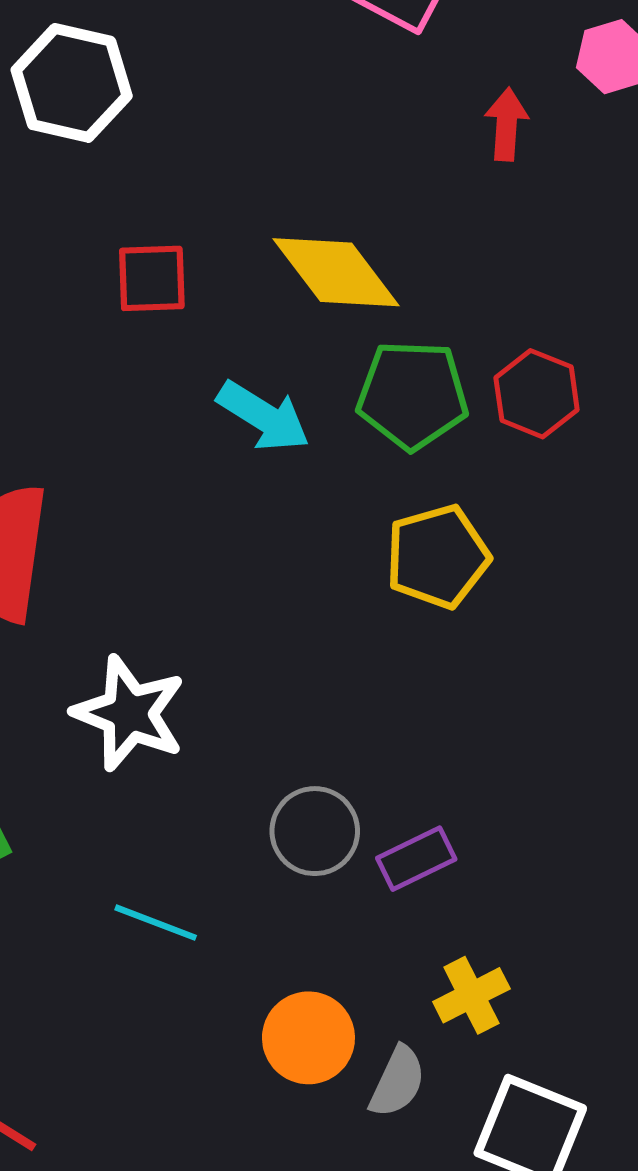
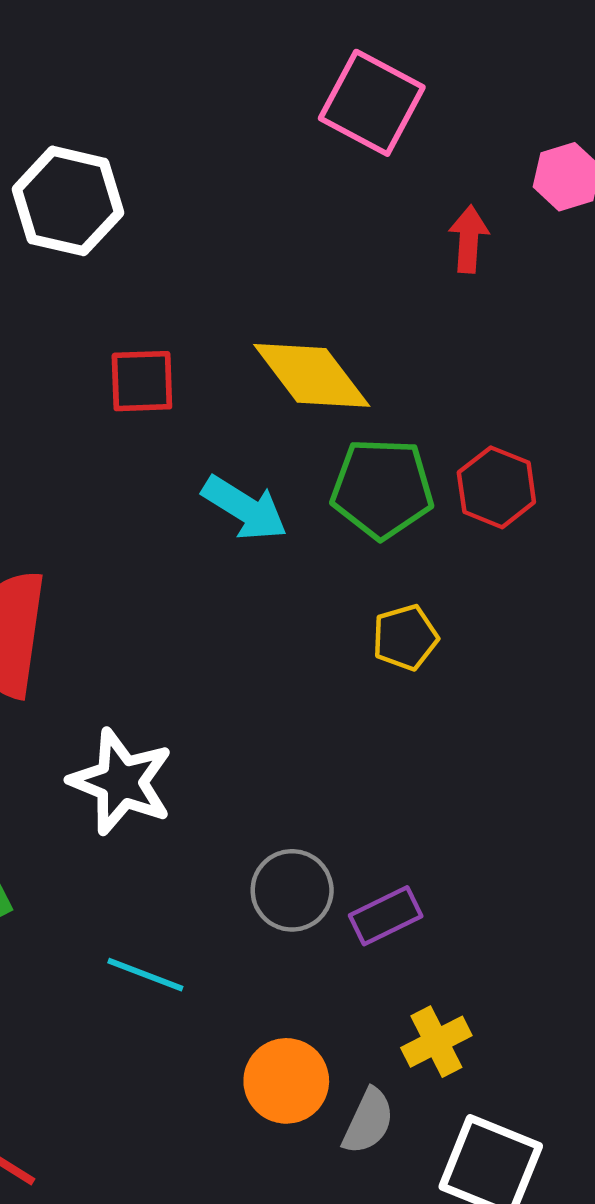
yellow pentagon: (438, 557) -> (405, 637), size x0.7

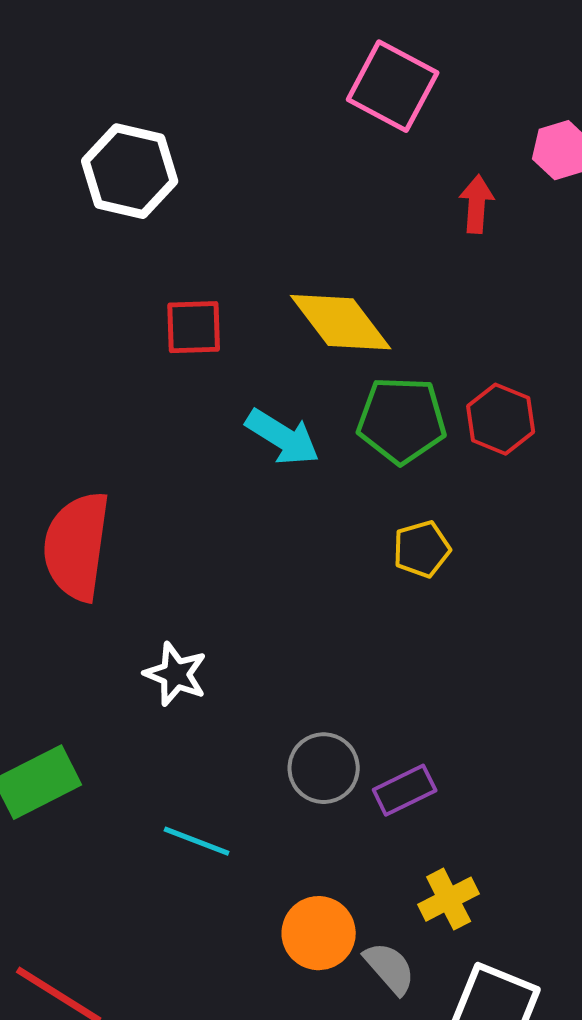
white star: (121, 782) -> (176, 674), size x0.7
gray semicircle: (368, 1121) -> (390, 968), turned -66

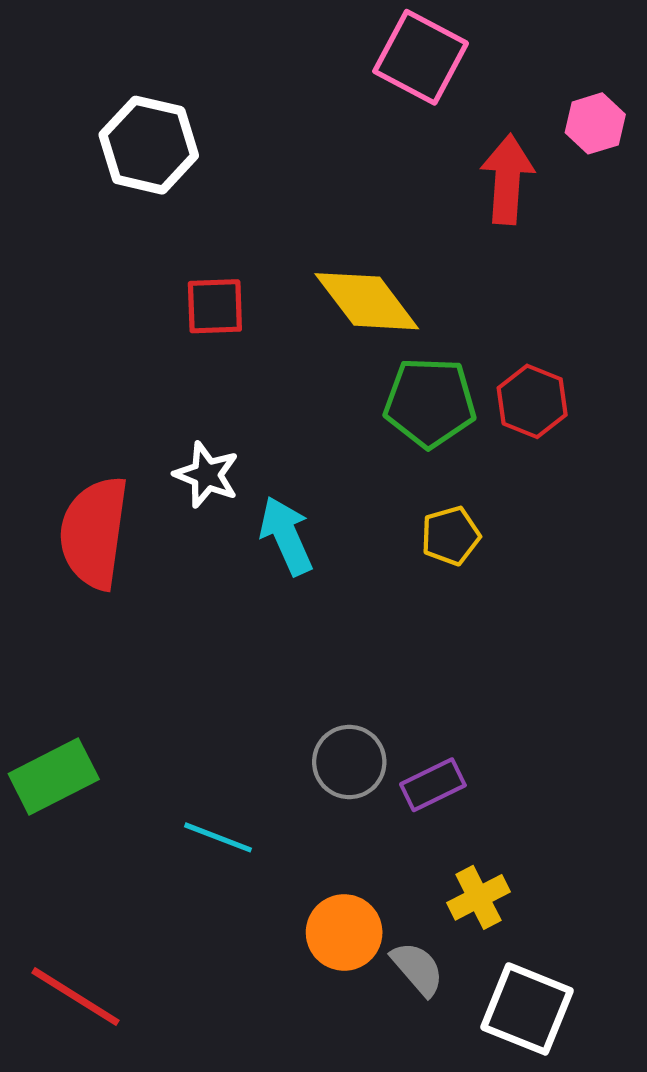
red arrow: (477, 204) -> (507, 179), size x1.5
cyan arrow: (283, 437) -> (286, 536), moved, turned -146
white star: (176, 674) -> (207, 475), moved

